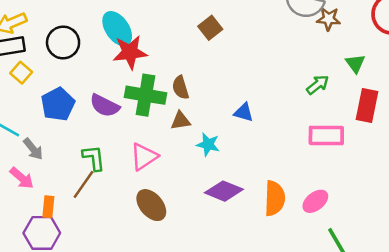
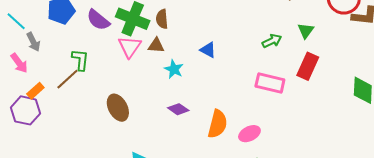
pink triangle: (144, 157) -> (130, 47), moved, turned -35
purple diamond: (224, 191) -> (178, 109), size x0.7
orange rectangle: (48, 207) -> (35, 91), turned 30

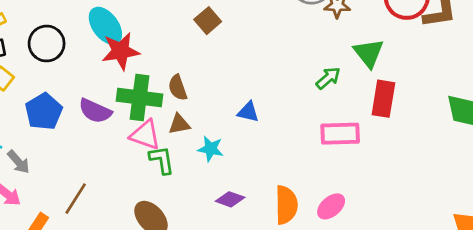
green triangle: (306, 31) -> (369, 53), size x1.4
pink triangle: (130, 47) -> (145, 135), turned -30
green L-shape: (80, 60) -> (162, 160), moved

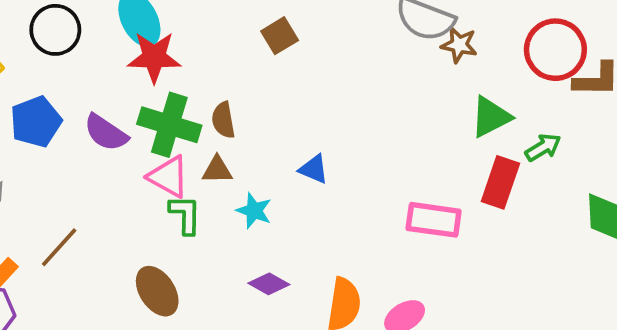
green triangle: (369, 53) -> (491, 117), turned 32
green arrow: (328, 78) -> (543, 147), moved

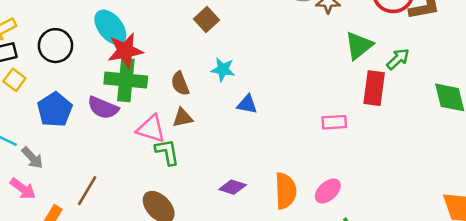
green cross: (169, 125) -> (126, 80), moved
cyan star: (254, 211) -> (223, 69), moved
pink rectangle: (434, 220) -> (334, 122), size x0.7

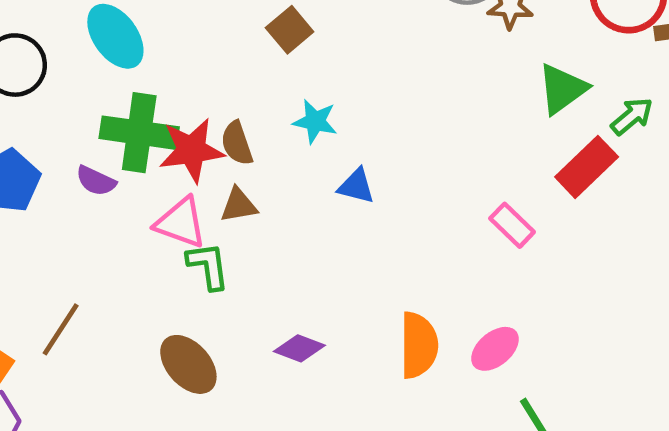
red star: (125, 51) -> (192, 150), moved
red rectangle: (374, 88) -> (587, 167), turned 36
purple semicircle: (103, 108) -> (96, 181), size x0.7
pink rectangle: (334, 122) -> (512, 225), turned 45
purple diamond: (233, 187) -> (299, 348), moved

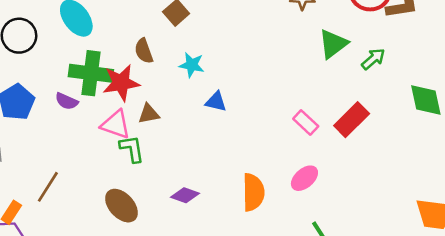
brown semicircle: (237, 143) -> (144, 51), moved
red rectangle: (587, 167) -> (352, 120), moved
pink ellipse: (495, 349) -> (304, 178), moved

